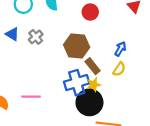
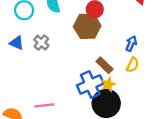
brown hexagon: (77, 46) -> (87, 26), moved

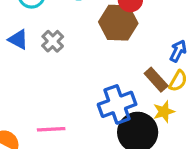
brown rectangle: (105, 65) -> (156, 80), moved
yellow star: (108, 84) -> (164, 112), moved

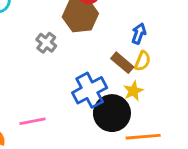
gray cross: (53, 41) -> (46, 43), moved

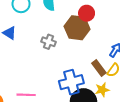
gray cross: (46, 43) -> (49, 42), turned -32

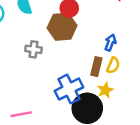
brown rectangle: (99, 68) -> (96, 67), turned 63

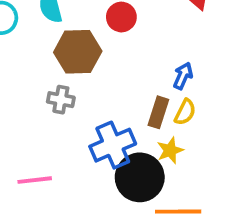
brown hexagon: (62, 27) -> (78, 52), moved
gray cross: (34, 49) -> (61, 100), moved

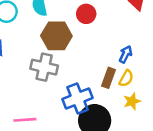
gray cross: (61, 100) -> (44, 67), size x1.5
yellow star: (170, 150) -> (132, 101), moved

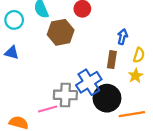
gray cross: (44, 67) -> (65, 95), moved
yellow semicircle: (126, 78) -> (139, 55), moved

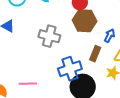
brown hexagon: (61, 32) -> (85, 21), moved
gray cross: (65, 95) -> (49, 36), moved

